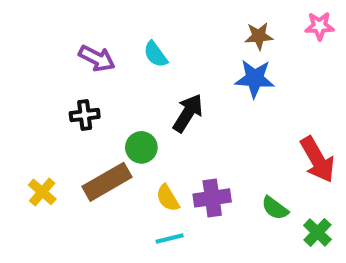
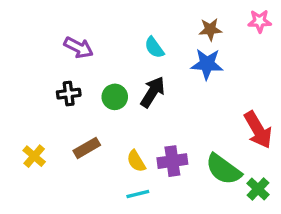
cyan semicircle: (156, 54) -> (154, 47), moved
green circle: (141, 147) -> (115, 97), moved
brown rectangle: (107, 182) -> (87, 148), size x0.7
green semicircle: (275, 208) -> (223, 169), size x1.6

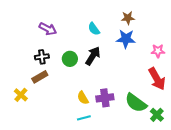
pink star: (260, 21) -> (158, 51), moved
brown rectangle: (87, 148) -> (40, 77), moved

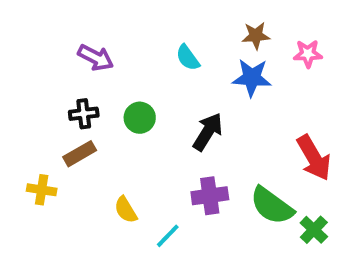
pink star: (158, 51) -> (308, 54), moved
black arrow: (93, 56) -> (208, 132), moved
yellow cross: (21, 95) -> (42, 190), turned -32
yellow semicircle: (83, 98) -> (126, 210), moved
cyan line: (84, 118) -> (168, 236), turned -32

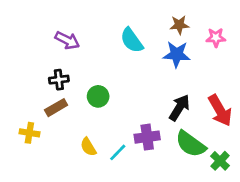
cyan semicircle: (188, 58) -> (132, 40), size x1.4
green circle: (140, 118) -> (98, 96), moved
black arrow: (208, 132) -> (179, 108), moved
cyan line: (168, 236) -> (118, 152), moved

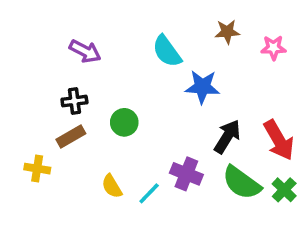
blue star: (177, 54) -> (202, 87), moved
purple cross: (147, 137) -> (186, 174), turned 30
green cross: (220, 161) -> (284, 190), moved

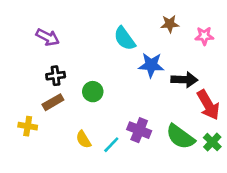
purple arrow: (85, 51) -> (48, 37), moved
black arrow: (227, 137) -> (184, 80), moved, turned 60

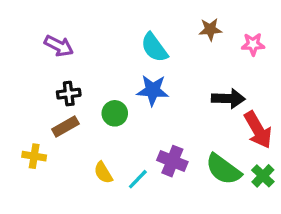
blue star: (151, 65) -> (153, 90), moved

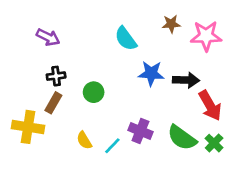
pink star: (253, 44) -> (206, 36), size x1.6
blue star: (153, 90) -> (151, 73), moved
brown rectangle: (65, 127) -> (53, 103), turned -30
yellow cross: (34, 156) -> (28, 127), size x1.6

